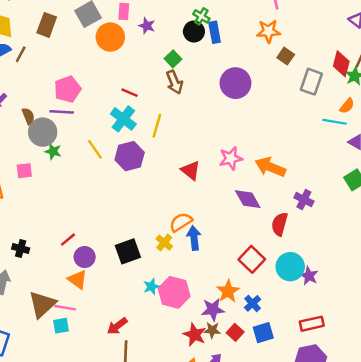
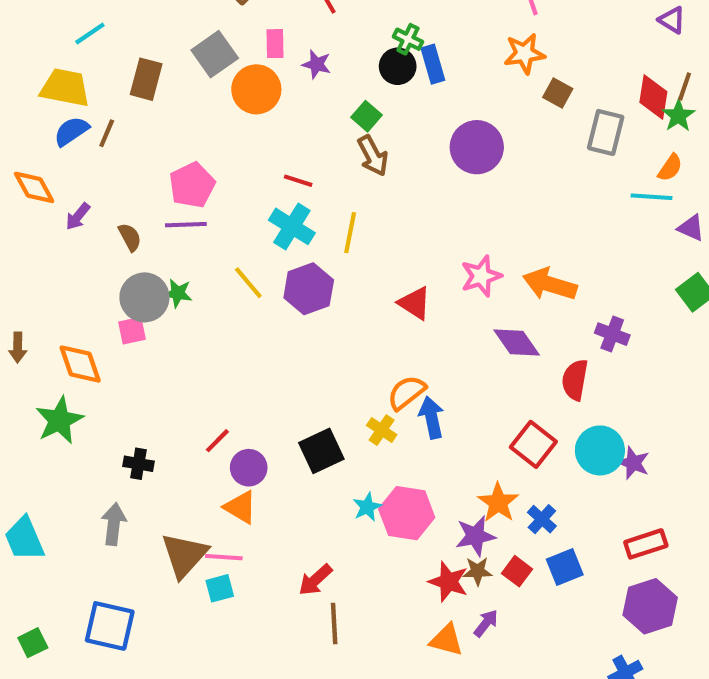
gray circle: (43, 132) -> (144, 297), moved

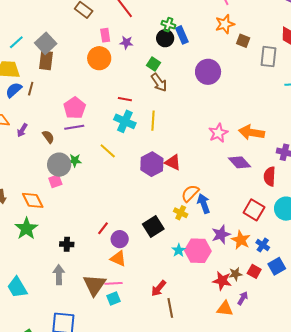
gray square: (215, 54) -> (46, 43), moved
purple hexagon: (309, 289) -> (152, 164), moved
red triangle: (415, 303) -> (173, 162), moved
purple star: (475, 536) -> (221, 235), moved

